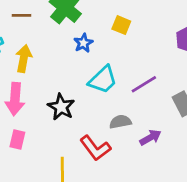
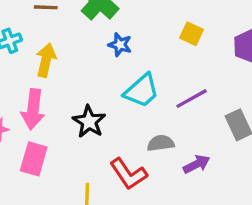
yellow square: (121, 25) -> (192, 34), moved
blue star: (83, 43) -> (120, 45), turned -30
pink rectangle: (17, 139) -> (34, 159), size x1.4

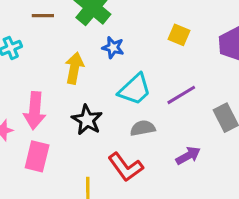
yellow arrow: (46, 60) -> (74, 68), moved
gray semicircle: (161, 143) -> (143, 128), moved

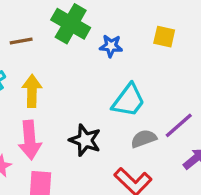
blue star: (113, 47) -> (111, 46), moved
yellow arrow: (74, 68) -> (32, 91), moved
purple line: (181, 95) -> (179, 125), moved

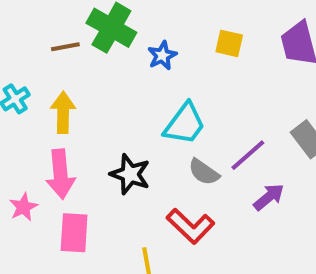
brown line: (21, 41) -> (65, 47), moved
blue star: (111, 46) -> (162, 56), turned -30
gray semicircle: (144, 139) -> (204, 172), turned -125

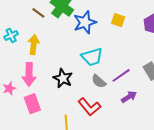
brown line: (65, 47) -> (38, 13), turned 40
blue star: (162, 56) -> (85, 22), size x1.6
cyan trapezoid: (185, 124) -> (92, 57), turned 30
pink rectangle: (74, 233) -> (32, 104), turned -30

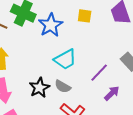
black star: (63, 78) -> (39, 88), turned 30
gray semicircle: (99, 81) -> (63, 86), moved

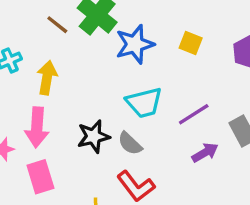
purple line: (99, 73) -> (194, 114), moved
purple arrow: (112, 93) -> (205, 153), moved

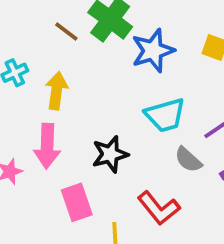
gray semicircle: (130, 143) -> (188, 160), moved
pink rectangle: (40, 177) -> (77, 202), moved

